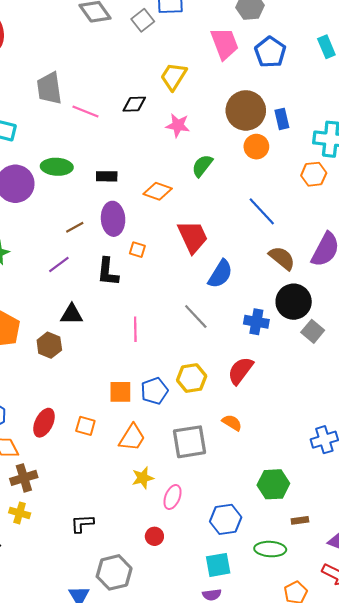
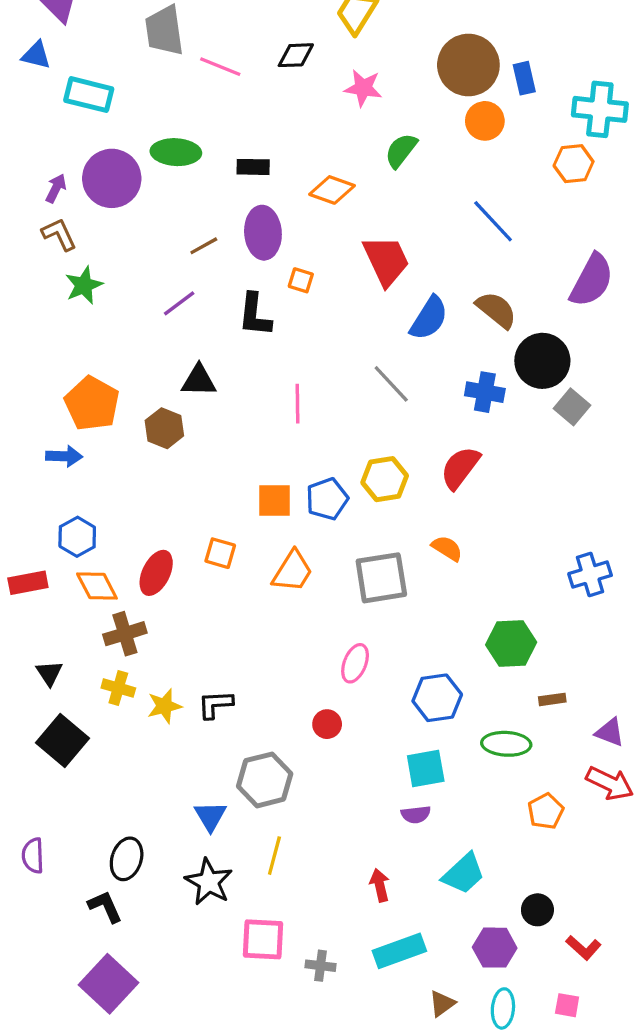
brown semicircle: (282, 258) -> (496, 310), moved
red ellipse: (44, 423) -> (156, 573), moved
yellow star: (143, 478) -> (164, 706), moved

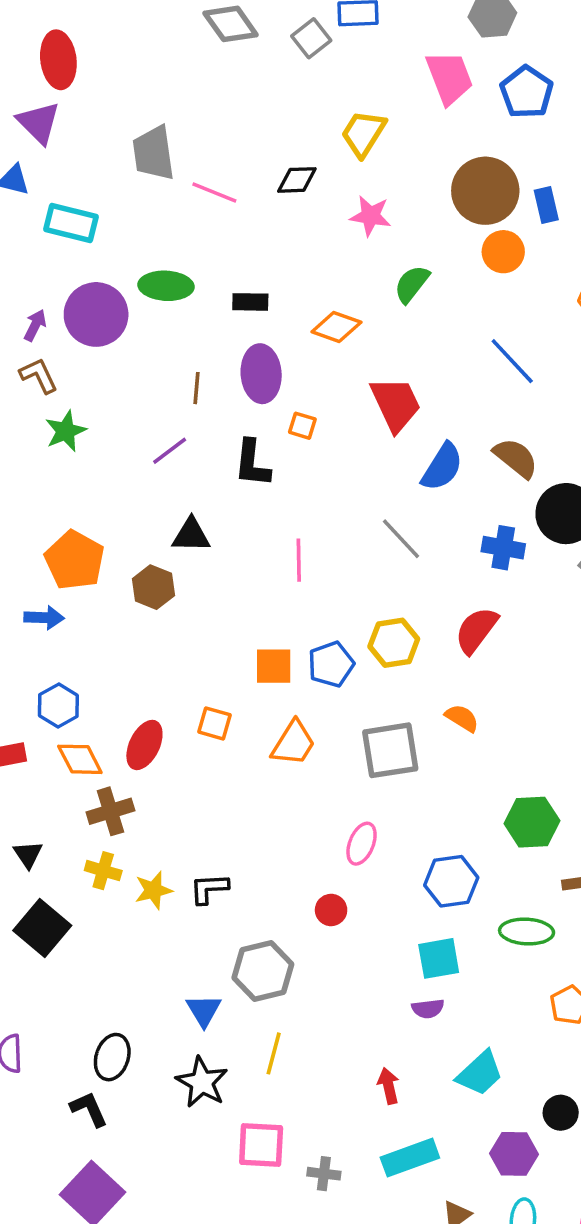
brown line: (204, 246) -> (197, 388), turned -56

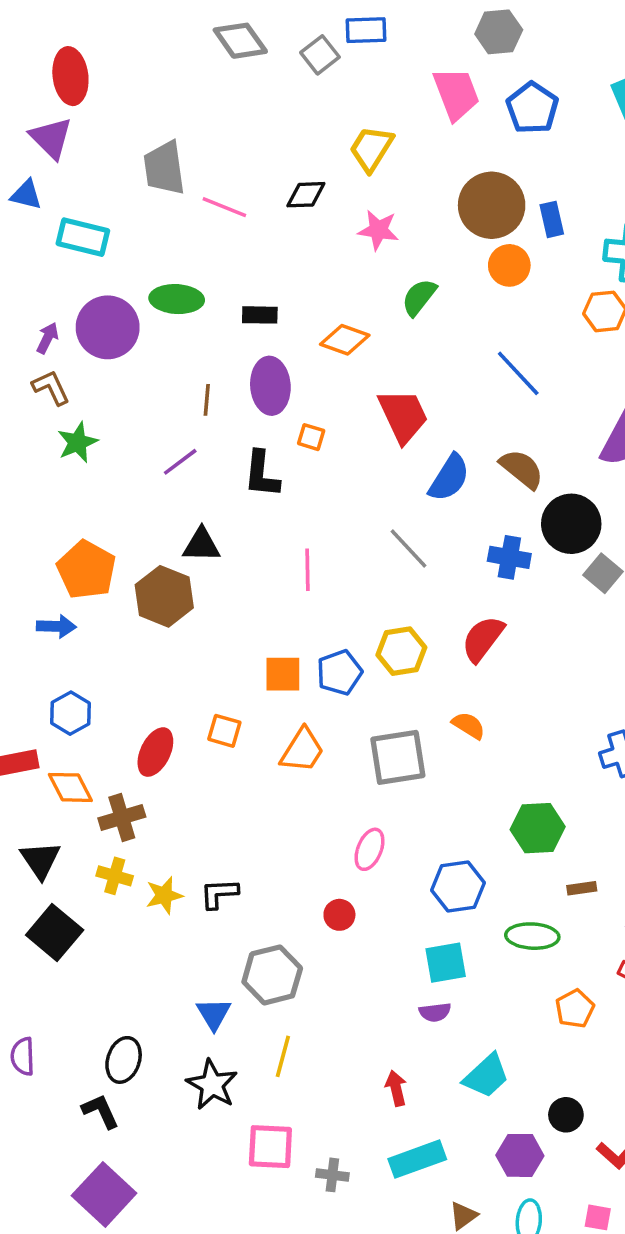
brown hexagon: (153, 587) -> (164, 596), size x1.4
orange diamond: (80, 759) -> (70, 787), moved
black triangle: (28, 854) -> (40, 860), size x1.4

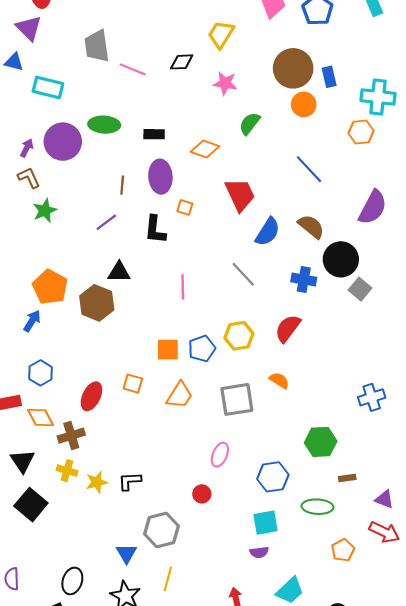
blue arrow: (56, 626) -> (32, 321), turned -60

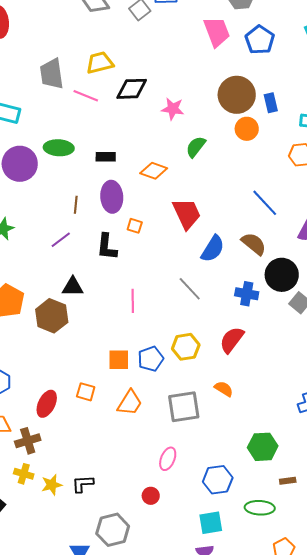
yellow trapezoid: (221, 34) -> (100, 63), moved, turned 44
black diamond: (182, 62) -> (132, 89), size x1.4
blue line: (309, 169) -> (265, 203), moved

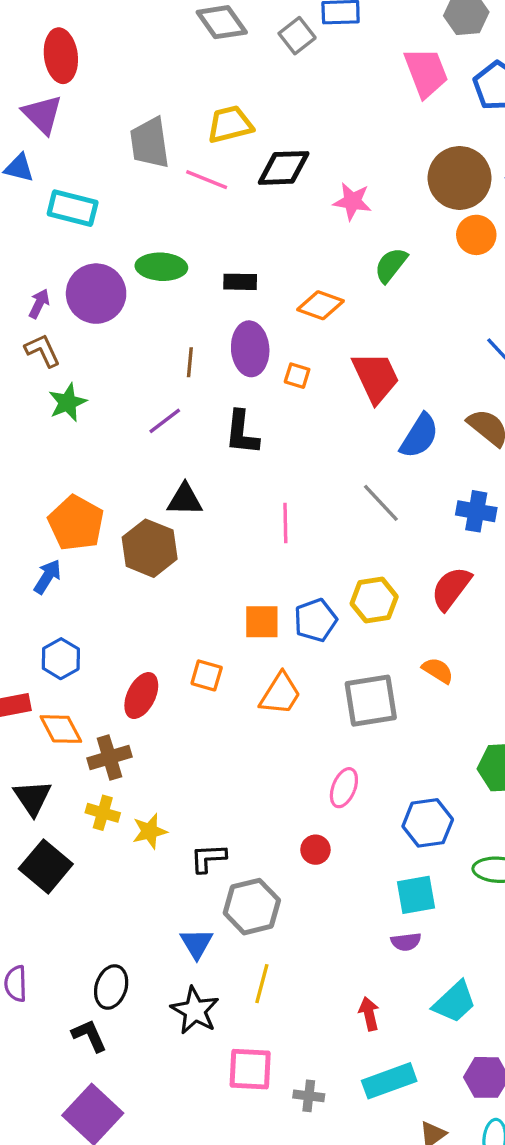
orange square: (135, 226) -> (297, 376), moved
black L-shape: (83, 484) -> (208, 858), moved

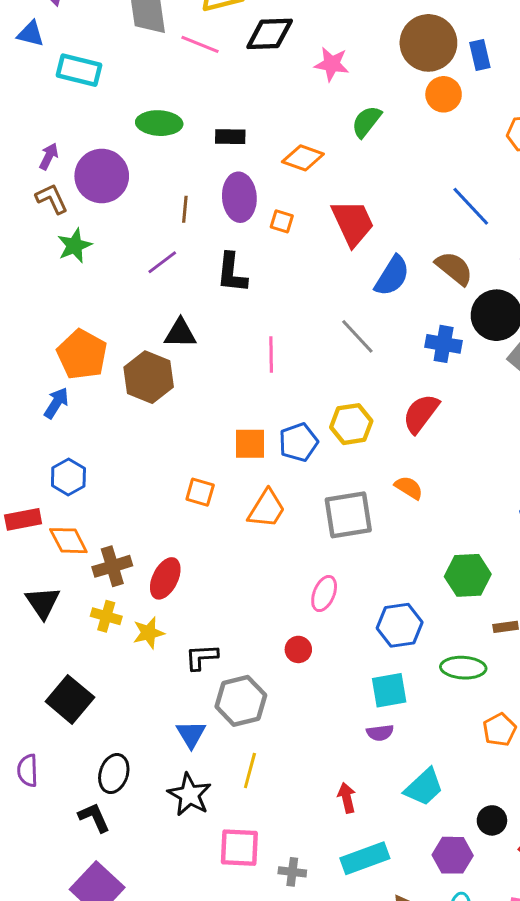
purple circle: (96, 294) -> (102, 176), moved
red ellipse: (141, 696) -> (165, 578), moved
black square: (46, 866) -> (70, 699), moved

